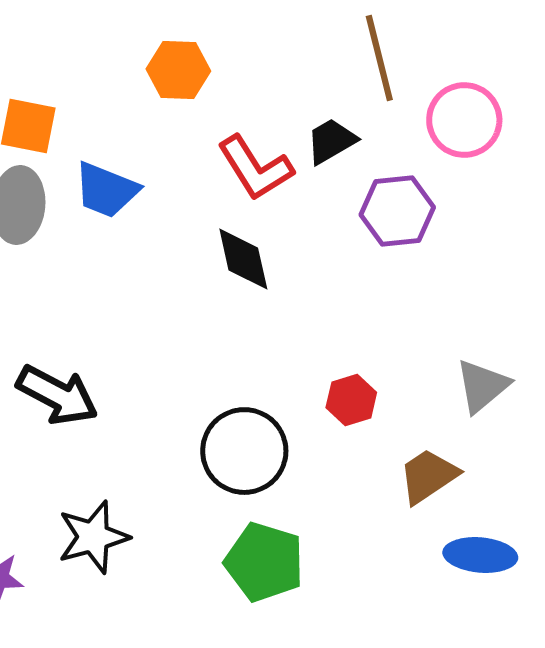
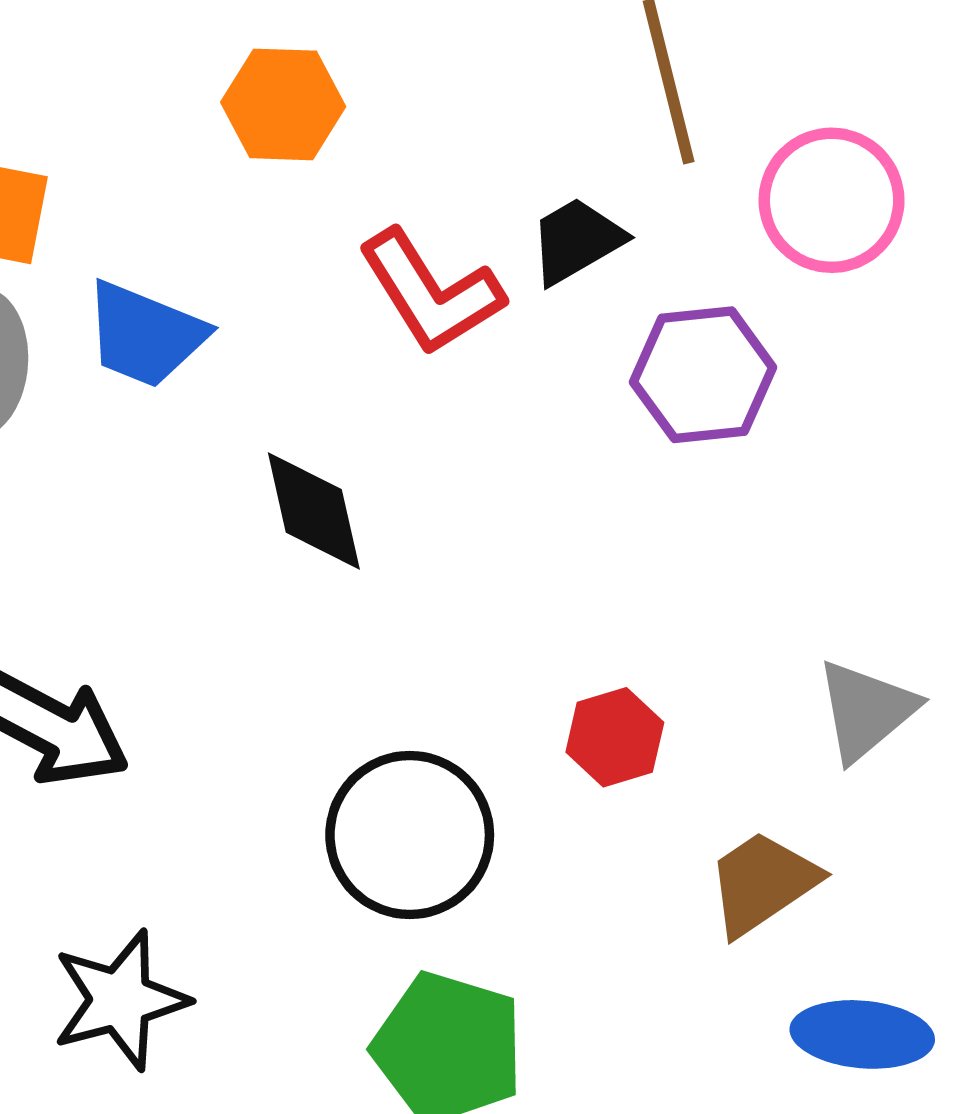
black diamond: (243, 259) -> (314, 511), moved

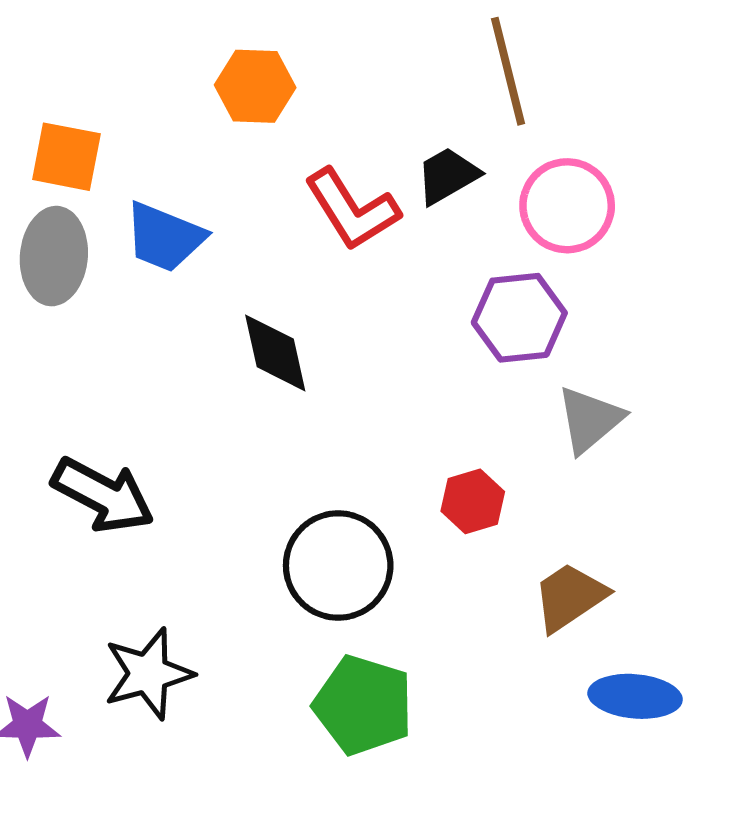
pink circle: (832, 200) -> (567, 206), moved
purple hexagon: (703, 375) -> (519, 318), moved
gray triangle: (866, 710) -> (590, 420), moved

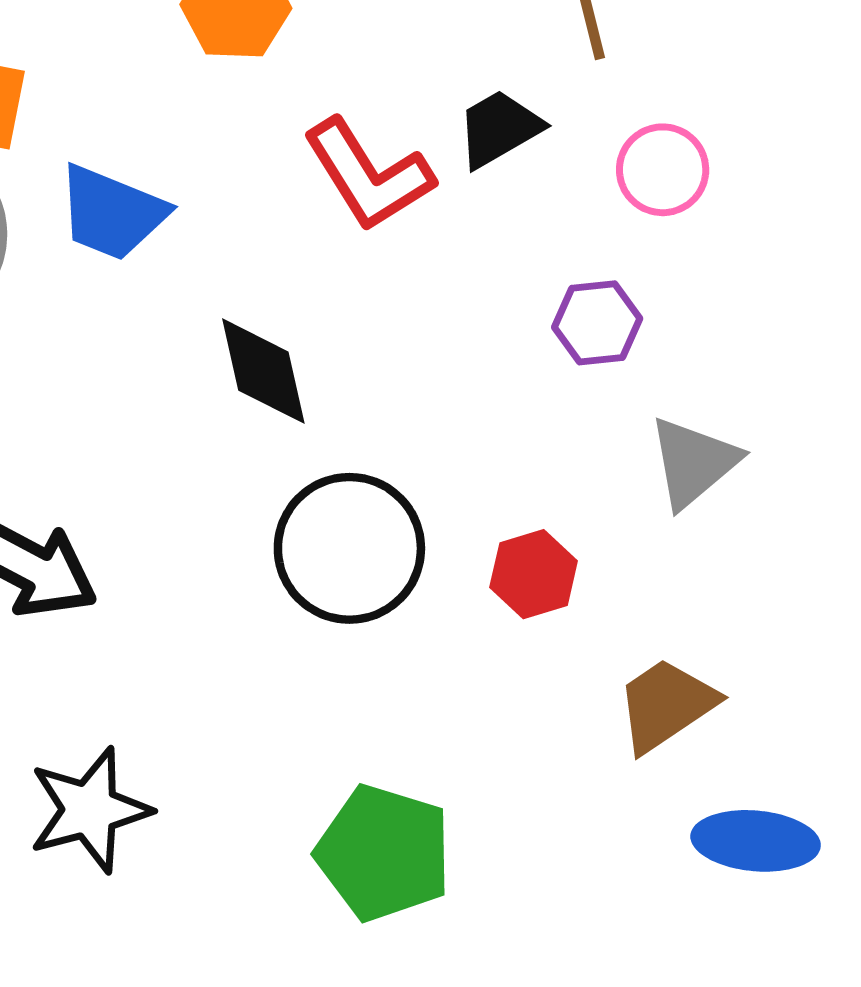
pink circle: (567, 206) -> (663, 170), size x0.7
purple hexagon: (519, 318) -> (597, 323), size x0.7
black circle: (338, 566) -> (349, 548), moved

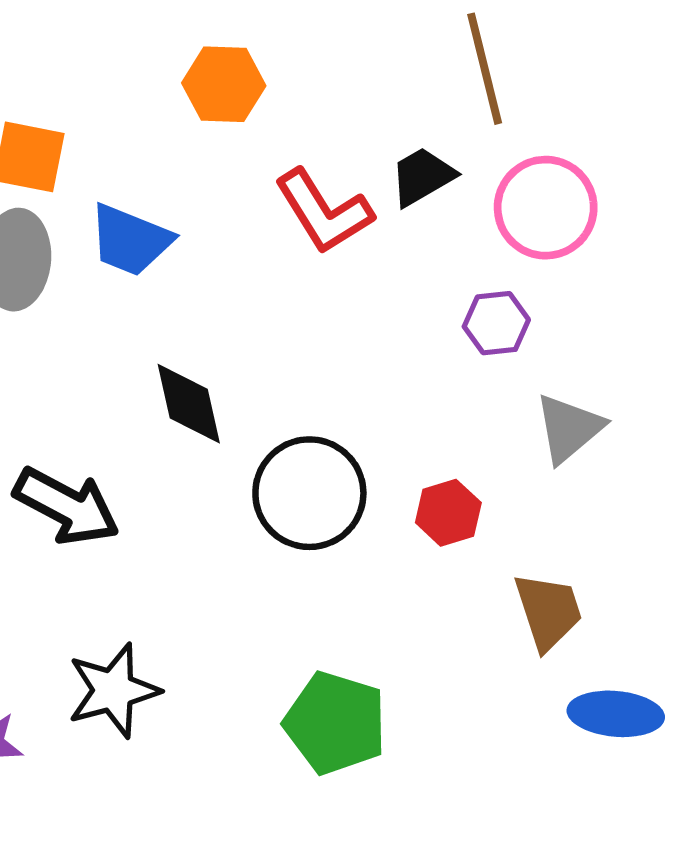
pink circle: (663, 170) -> (546, 208), size x1.5
black diamond: (263, 371) -> (189, 404), moved
brown trapezoid: (666, 705) -> (548, 611), turned 106

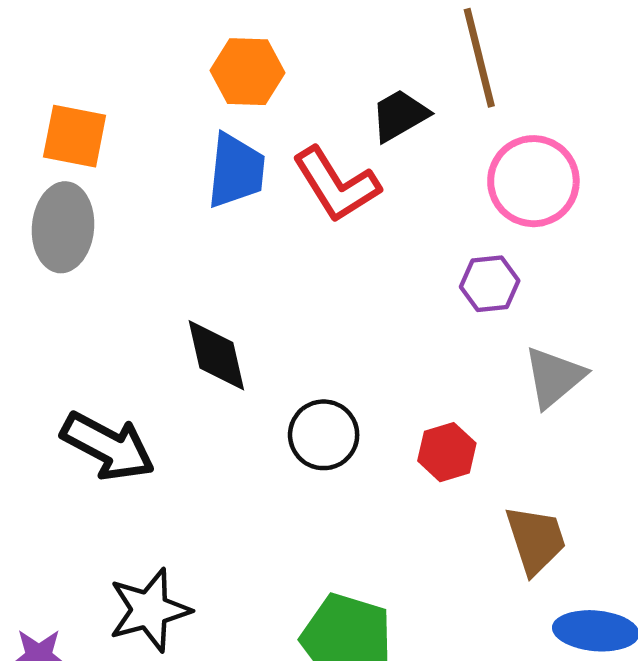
black trapezoid: (422, 176) -> (400, 115), moved
blue trapezoid: (130, 240) -> (236, 171), moved, turned -106
black circle: (309, 493) -> (324, 435), size x0.7

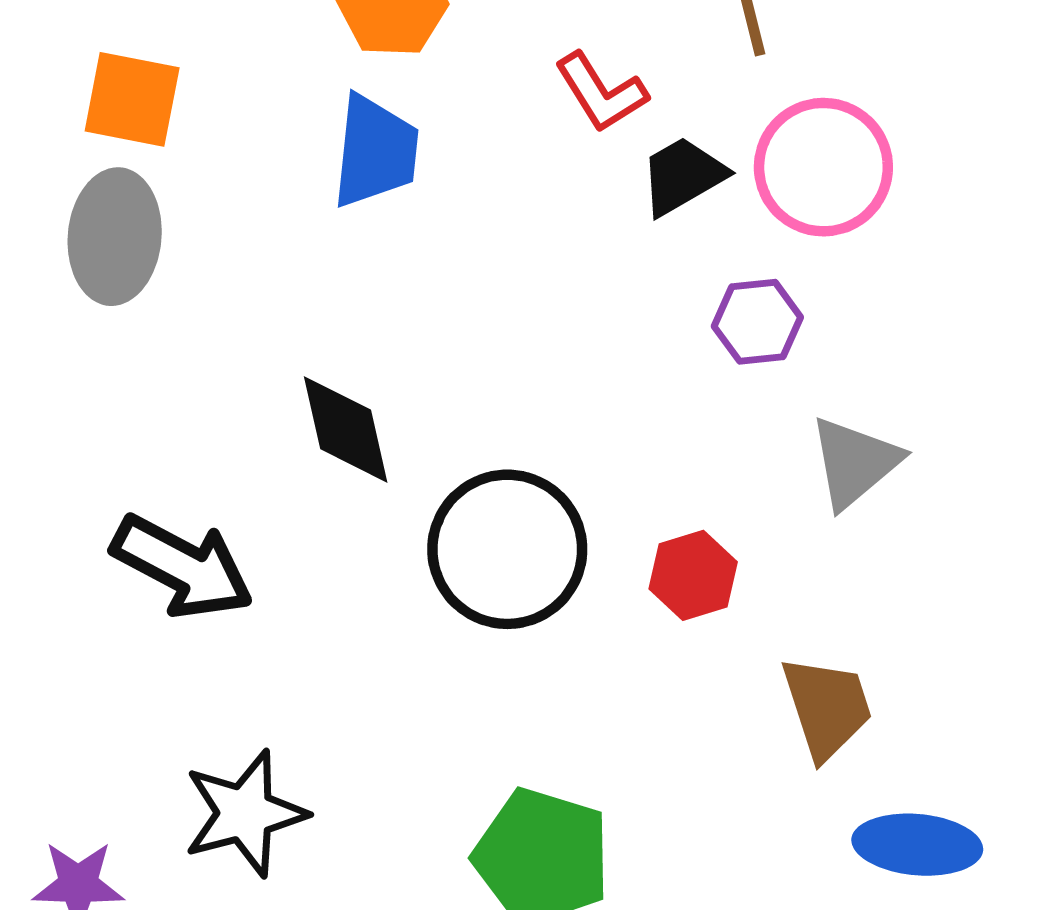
black trapezoid: (400, 115) -> (683, 176), moved
red L-shape: (336, 185) -> (601, 92), moved, size x0.7
black circle: (324, 435) -> (507, 549), size x1.5

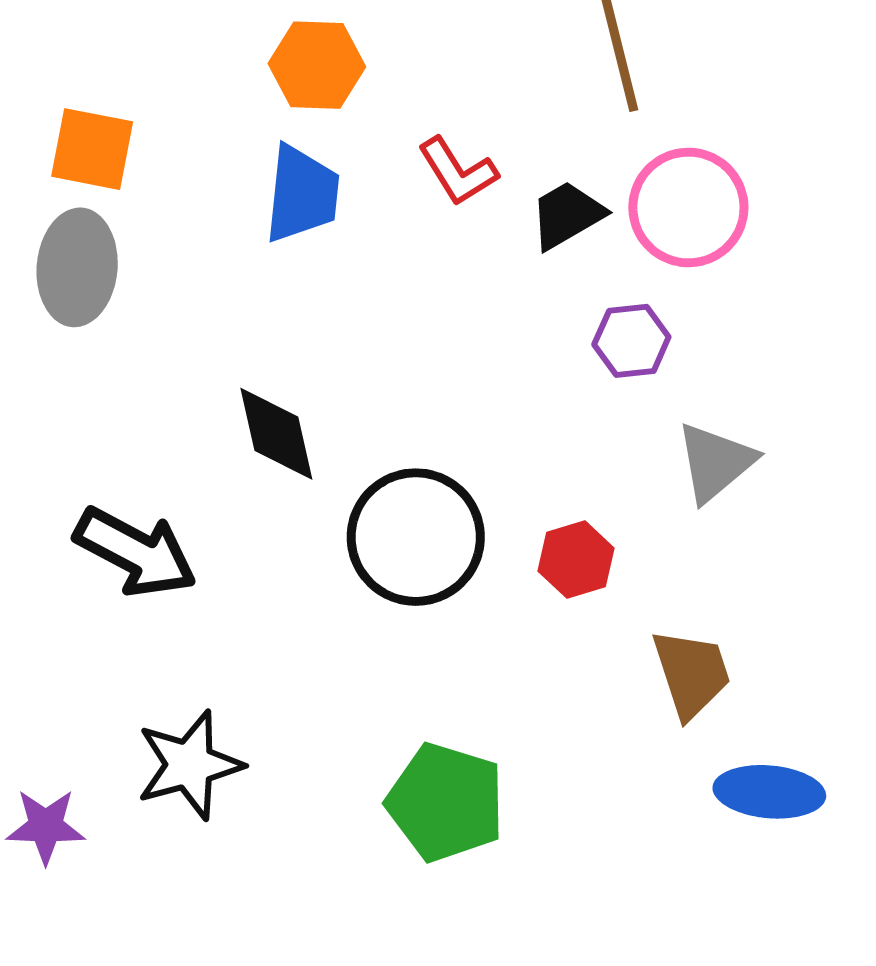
red L-shape: (601, 92) -> (458, 172), moved

